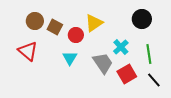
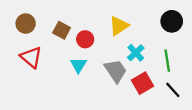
black circle: (142, 19) -> (172, 21), moved
brown circle: (35, 21) -> (26, 24), moved
yellow triangle: (94, 23) -> (119, 26), moved

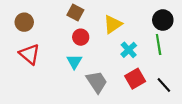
brown square: (62, 30) -> (75, 13), moved
green line: (167, 61) -> (159, 45), moved
gray trapezoid: (116, 71) -> (97, 82), moved

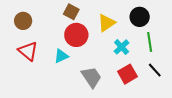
black circle: (163, 20) -> (140, 17), moved
red circle: (81, 37) -> (76, 35), size x1.5
cyan triangle: (74, 62) -> (61, 56), moved, turned 35
black line: (164, 85) -> (155, 70), moved

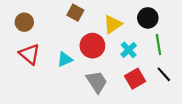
red circle: (76, 35) -> (92, 46), moved

